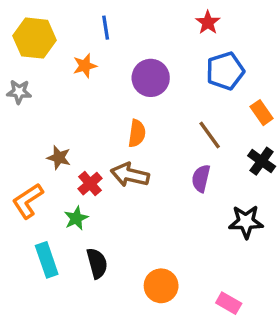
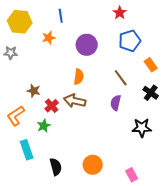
black semicircle: (97, 263) -> (56, 167), moved
pink rectangle: (229, 303) -> (132, 175), turned 32

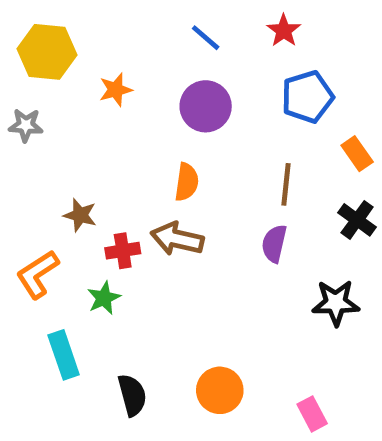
blue line: (61, 16) -> (206, 38), moved, turned -40
brown line: (121, 78) -> (286, 184), turned 42
red cross: (52, 106) -> (123, 251), turned 32

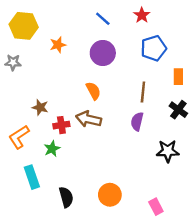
orange rectangle: (357, 154) -> (178, 77), turned 35
orange semicircle: (187, 182) -> (93, 91), turned -36

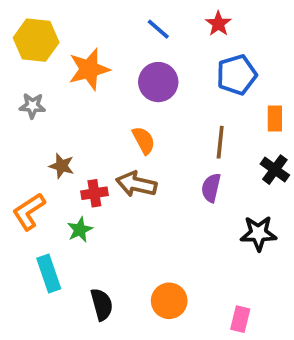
orange star: (58, 45) -> (89, 69), size x1.6
gray star: (13, 62) -> (32, 106), moved
pink rectangle: (156, 207) -> (240, 319), turned 42

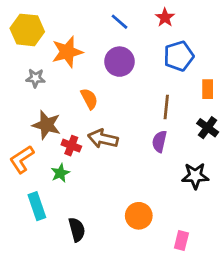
gray star: (32, 106) -> (35, 78), moved
orange semicircle: (144, 140) -> (89, 99), moved
brown star: (62, 166) -> (47, 125), size x1.5
red cross: (94, 193) -> (71, 146), turned 30
orange circle: (169, 301) -> (139, 216), moved

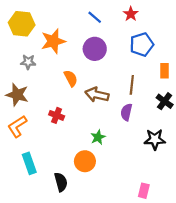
brown star: (47, 125) -> (17, 95), moved
brown arrow: (103, 139) -> (97, 95), moved
green star: (60, 173) -> (98, 137), moved
orange circle: (139, 216) -> (85, 161), moved

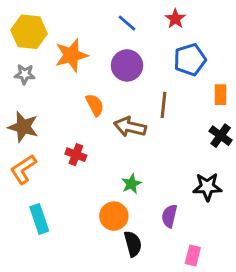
gray star: (28, 62) -> (25, 74), moved
brown line: (132, 85) -> (164, 105), moved
purple semicircle: (126, 112) -> (169, 216), moved
black semicircle: (61, 182) -> (133, 244), moved

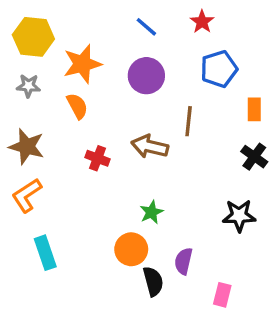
orange semicircle: (95, 105) -> (77, 106), moved
red cross: (76, 155) -> (97, 158), moved
purple semicircle: (169, 216) -> (183, 261), moved

